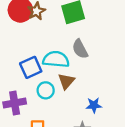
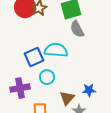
gray semicircle: (80, 49) -> (77, 29), moved
brown triangle: (66, 81) -> (67, 98), moved

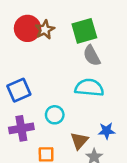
cyan semicircle: (56, 50) -> (89, 88), moved
blue square: (34, 57) -> (19, 90), moved

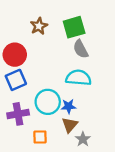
red circle: (28, 28) -> (15, 55), moved
cyan circle: (55, 115) -> (48, 102), size x1.5
blue star: (107, 131) -> (69, 106), moved

